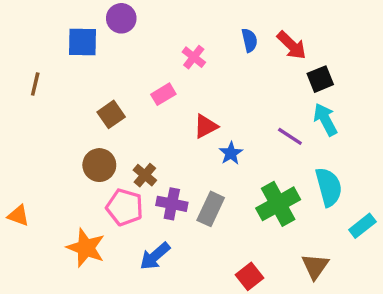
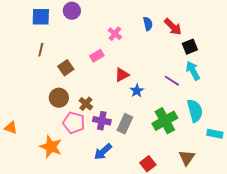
blue square: (82, 42) -> (41, 17), moved
brown line: (35, 84) -> (41, 50), moved
cyan rectangle: (362, 226) -> (215, 134), turned 49
blue arrow: (155, 256) -> (103, 152), moved

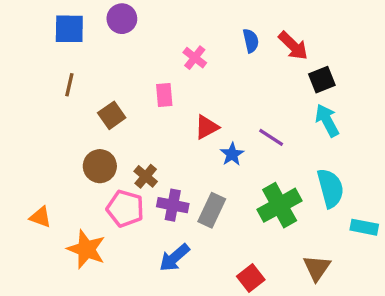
pink rectangle: (97, 56) -> (164, 95), turned -64
purple line: (172, 81) -> (271, 137), moved
orange triangle: (11, 128) -> (41, 217), moved

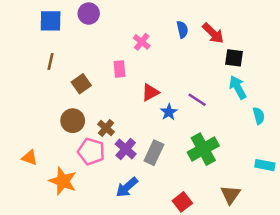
black square: (322, 80) -> (234, 58), turned 30
cyan semicircle: (330, 188) -> (259, 116), moved, size x0.6
purple cross: (173, 205) -> (126, 149), turned 30

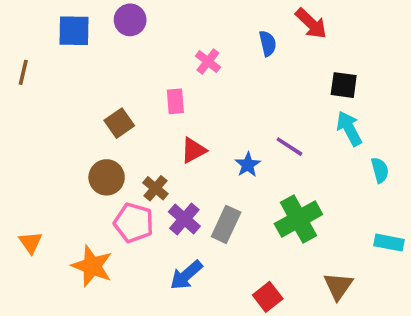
red arrow: (213, 33) -> (311, 24), moved
brown line: (51, 62) -> (23, 72), moved
red triangle: (150, 92) -> (193, 150), moved
orange triangle: (30, 158) -> (31, 243), moved, turned 35

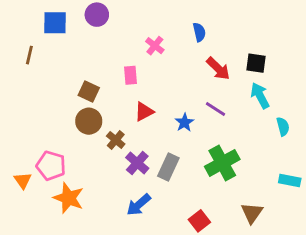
red arrow: (311, 24) -> (218, 69), moved
brown line: (23, 72) -> (29, 55), moved
brown square: (119, 123) -> (89, 91), turned -30
brown circle: (107, 177) -> (89, 121), moved
pink pentagon: (134, 223) -> (51, 166), moved

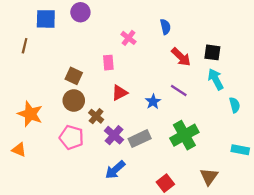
pink pentagon: (51, 166) -> (72, 137), moved
gray rectangle: (168, 167) -> (140, 139), turned 40
orange triangle: (23, 180) -> (19, 150), turned -32
orange star: (69, 198) -> (30, 114), moved

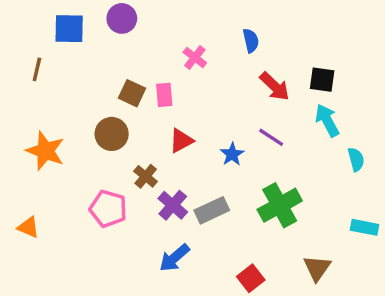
brown square: (74, 76) -> (132, 93), moved
brown circle: (74, 101) -> (112, 134), moved
orange star: (30, 114) -> (45, 151), moved

